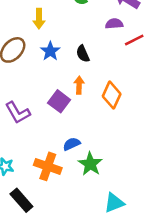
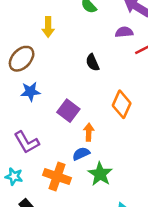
blue star: (50, 51) -> (30, 92), moved, turned 30
orange arrow: (79, 85) -> (89, 132), moved
purple L-shape: (18, 113) -> (27, 142), moved

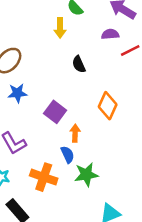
yellow arrow: (48, 27) -> (60, 28), moved
blue semicircle: (81, 154) -> (68, 155), turned 90
green star: (100, 174) -> (86, 175), turned 30

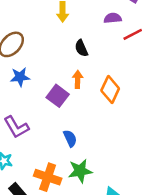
orange arrow: (75, 133) -> (78, 79), moved
green star: (86, 175) -> (80, 171), moved
orange cross: (44, 177) -> (48, 177), moved

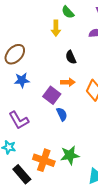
orange arrow: (78, 79) -> (68, 82), turned 88
blue semicircle: (70, 138) -> (62, 114), moved

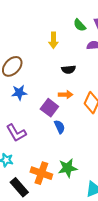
green semicircle: (68, 12) -> (80, 25), moved
black semicircle: (71, 57) -> (69, 69), turned -72

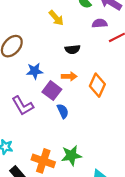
yellow arrow: (53, 40) -> (56, 18), turned -42
blue star: (19, 93) -> (35, 71), moved
purple L-shape: (16, 133) -> (23, 106), moved

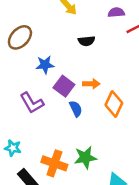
orange arrow: (69, 76) -> (91, 84), moved
orange diamond: (97, 85) -> (114, 104), moved

